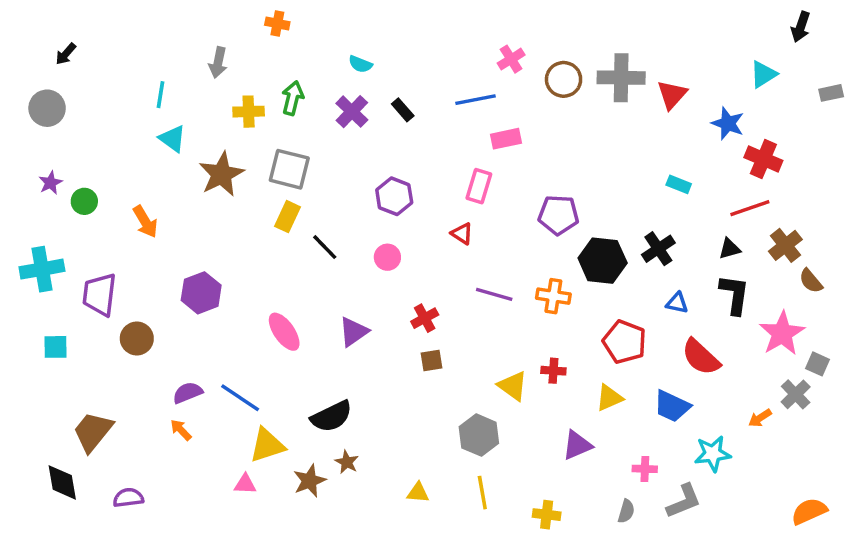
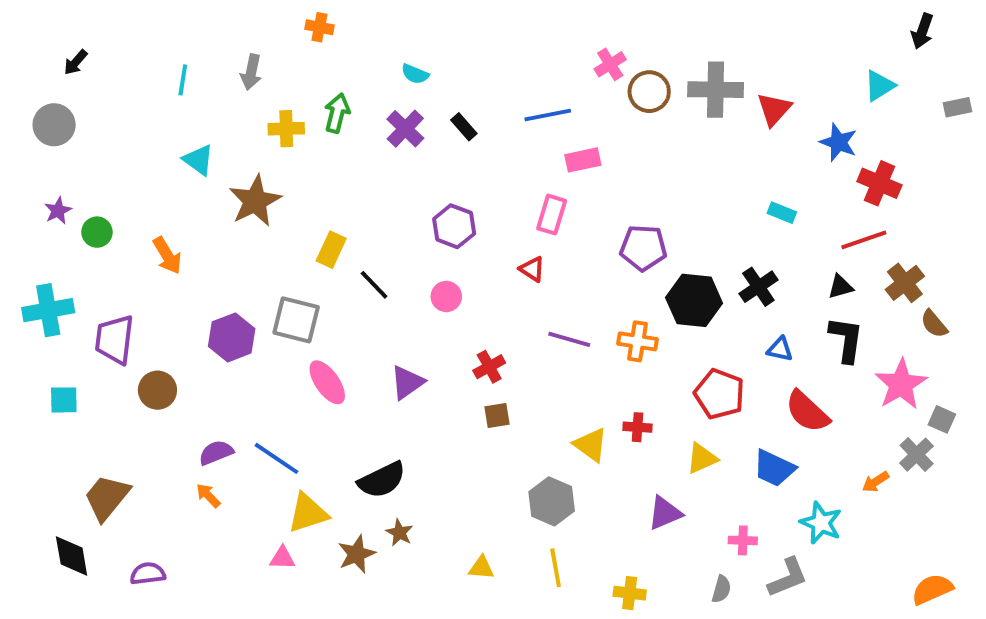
pink cross: (511, 59) -> (610, 64), moved
cyan line: (161, 95) -> (183, 80), moved
gray square: (289, 169) -> (296, 320), moved
cyan star: (713, 454) -> (821, 523), turned 30

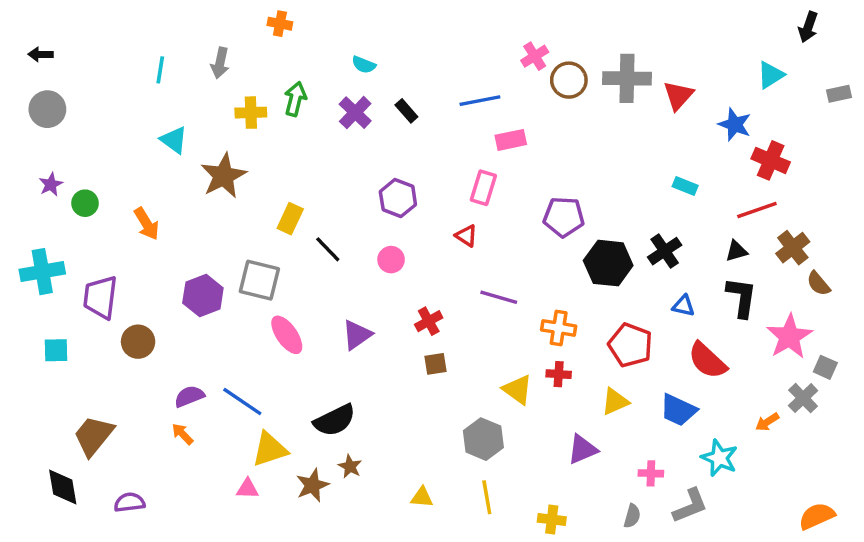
black arrow: (76, 62) -> (41, 54), moved, turned 50
orange cross: (637, 341) -> (559, 328), moved

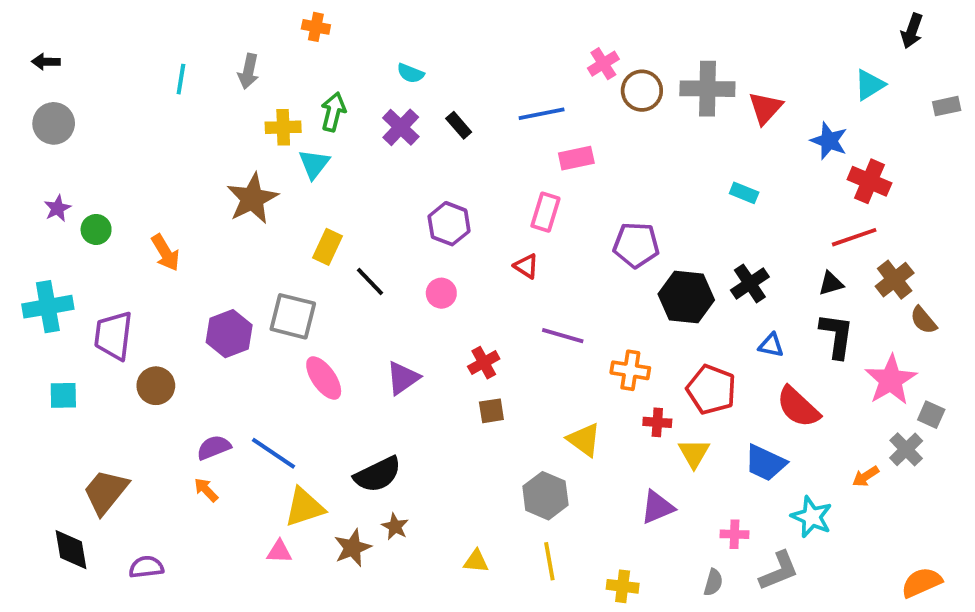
cyan triangle: (174, 140) -> (314, 164), moved, turned 32
cyan rectangle: (685, 186) -> (744, 193), moved
red cross: (559, 374) -> (657, 422), moved
yellow triangle: (615, 402) -> (694, 453), turned -36

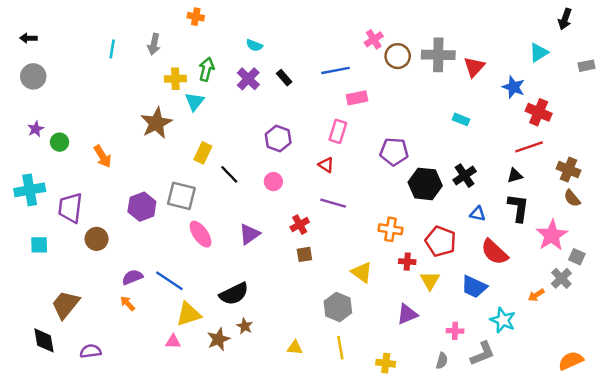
brown cross: (895, 280) -> (569, 170), moved, turned -30
purple line: (563, 336) -> (333, 203), moved

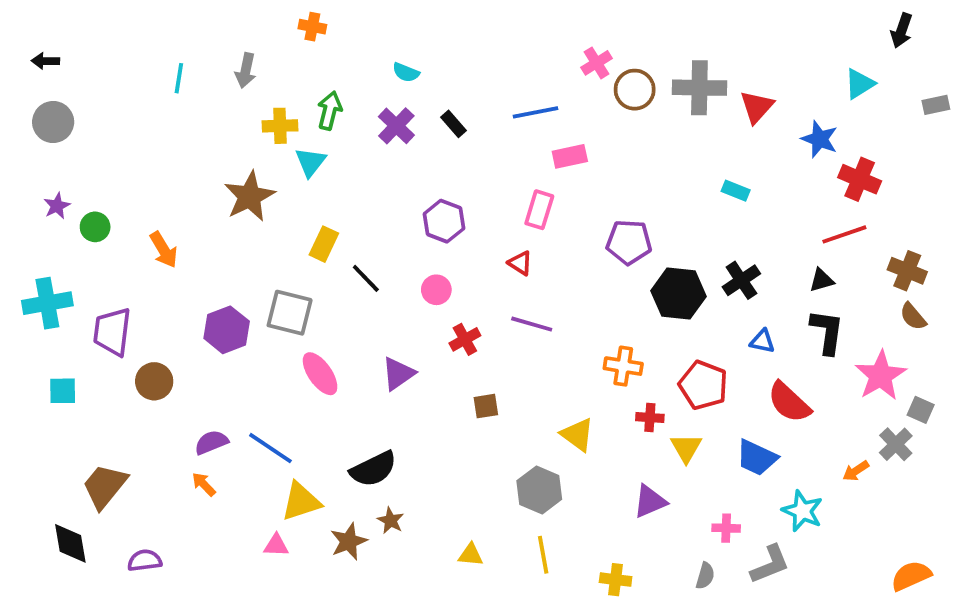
red cross: (300, 225) -> (465, 339), moved

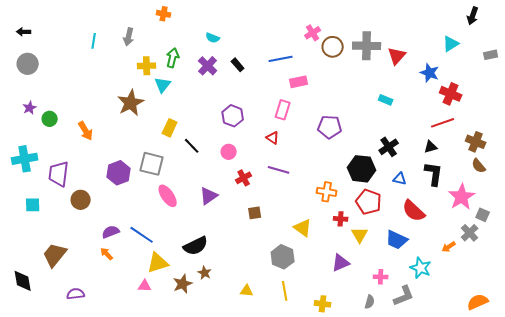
black hexagon: (678, 294) -> (362, 169), moved
black diamond: (70, 543) -> (23, 281), moved

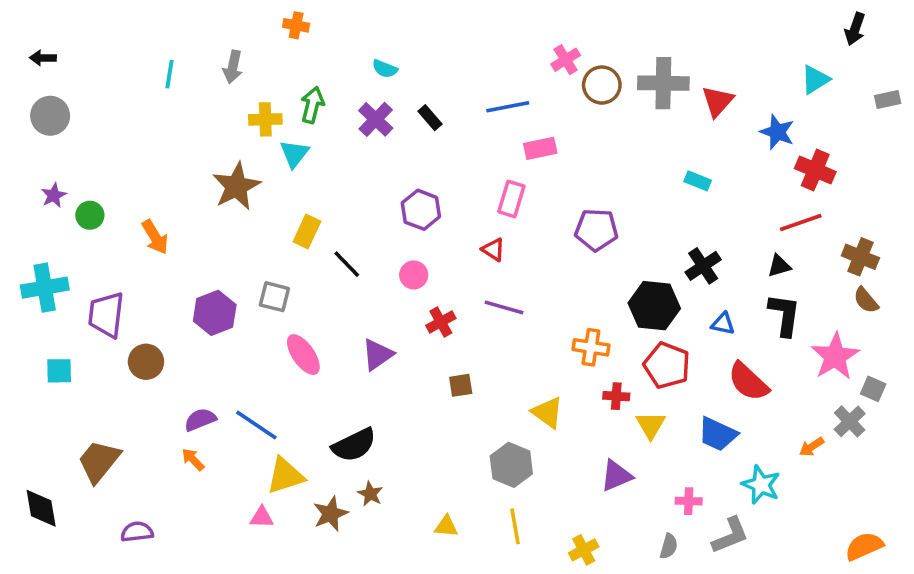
gray square: (152, 164) -> (274, 297), size x0.7
yellow cross: (323, 304) -> (584, 550), turned -35

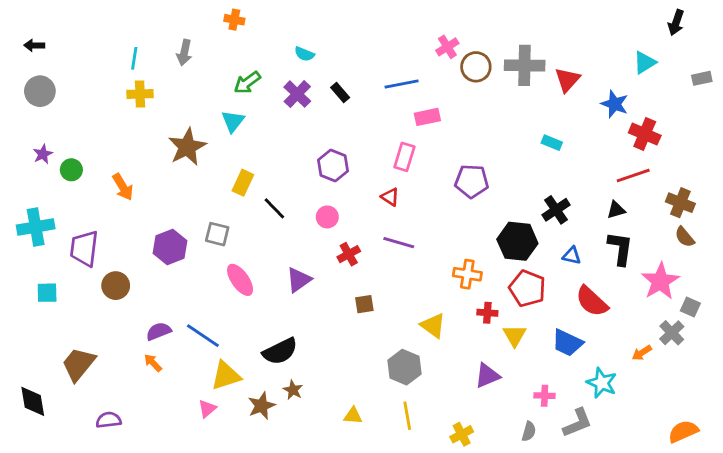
green arrow: (312, 105) -> (247, 83), turned -140
yellow cross: (265, 119) -> (140, 94), moved
pink triangle: (262, 517) -> (207, 409), turned -42

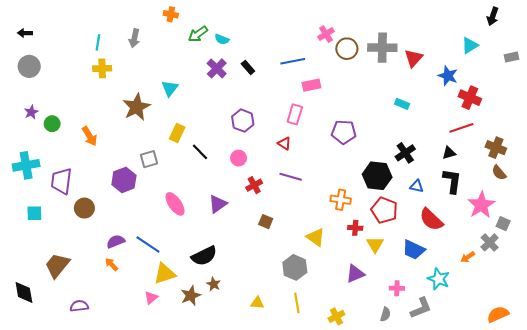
green arrow: (247, 83) -> (198, 34), moved
gray square: (217, 234) -> (149, 159), moved, turned -30
brown square: (364, 304) -> (266, 222), turned 32

